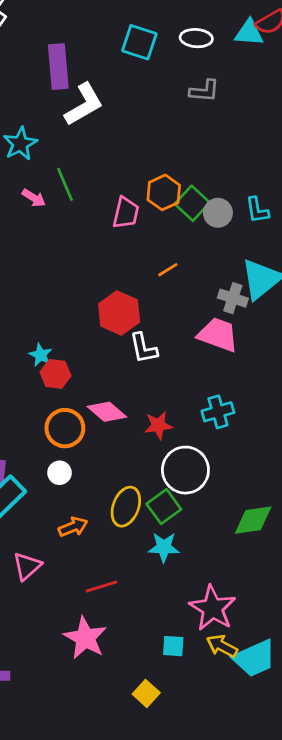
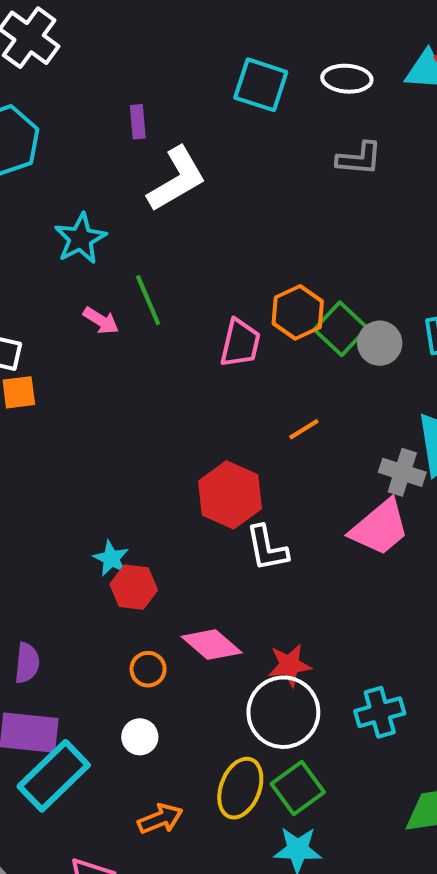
purple rectangle: (58, 67) -> (138, 122), size x0.5
pink trapezoid: (218, 335) -> (380, 528), turned 120
cyan cross: (218, 412) -> (380, 712), moved
orange circle: (65, 428) -> (148, 669), size x0.6
white circle: (185, 470) -> (283, 712), moved

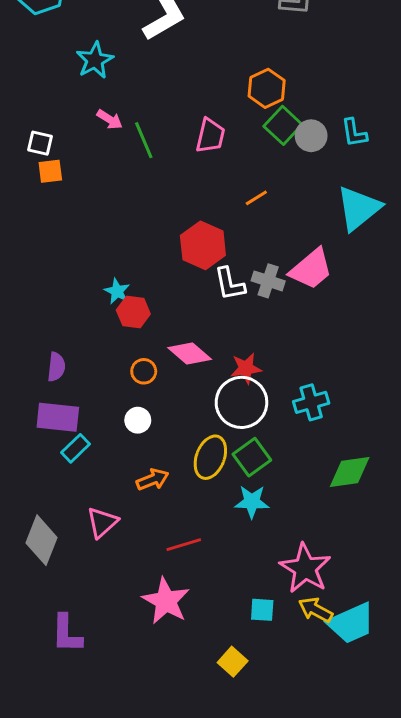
green line: (148, 300) -> (144, 140), moved
orange hexagon: (298, 312) -> (267, 88), moved
gray cross: (402, 472) -> (268, 281), moved
cyan rectangle: (54, 776) -> (76, 448), size x0.6

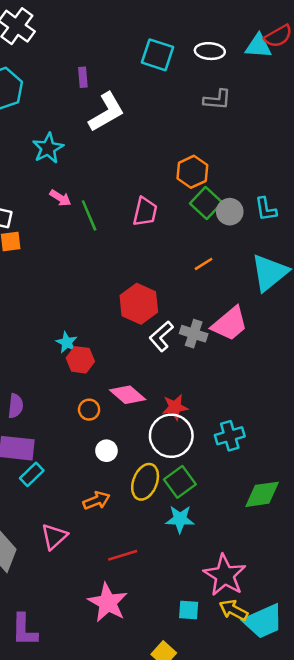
orange line: (256, 198) -> (204, 264), moved
white L-shape: (230, 284) -> (161, 336), turned 60
white circle: (138, 420) -> (106, 451), moved

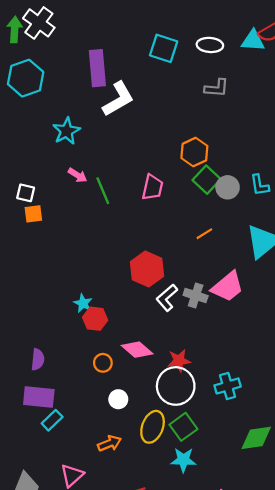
purple rectangle: (83, 77) -> (97, 68), size x2.0

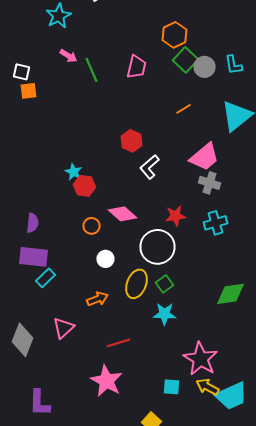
red hexagon: (147, 269) -> (132, 141), size x0.7
gray cross: (196, 296) -> (210, 183), moved
red star: (179, 361) -> (176, 216), moved
cyan cross: (228, 386) -> (216, 223), moved
green square: (183, 427) -> (164, 284), size x0.7

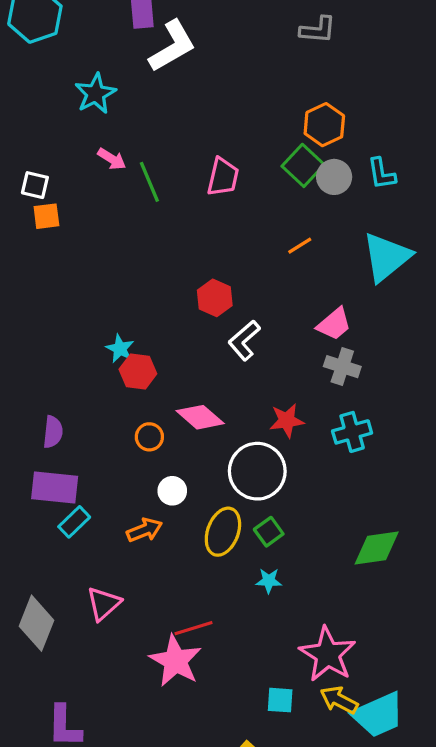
orange hexagon: (174, 35) -> (324, 125), moved
pink trapezoid: (204, 157) -> (334, 324), size x0.7
orange arrow: (98, 299) -> (144, 530), moved
cyan star: (164, 314) -> (269, 581), size x0.7
pink star: (106, 381) -> (176, 661), moved

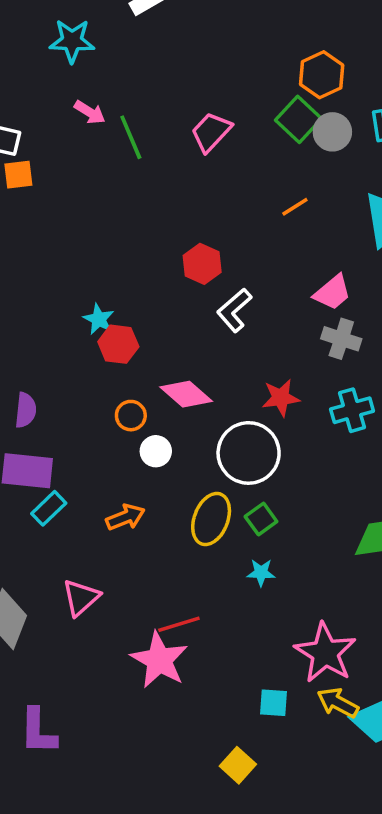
cyan star: (95, 94) -> (72, 41), turned 30
pink trapezoid: (223, 177) -> (211, 132), turned -150
white circle: (172, 491) -> (156, 451), moved

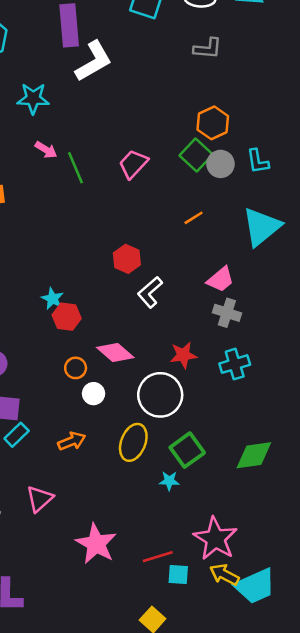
green square: (261, 519) -> (187, 450), moved, size x1.5
red line: (179, 624) -> (158, 557), moved

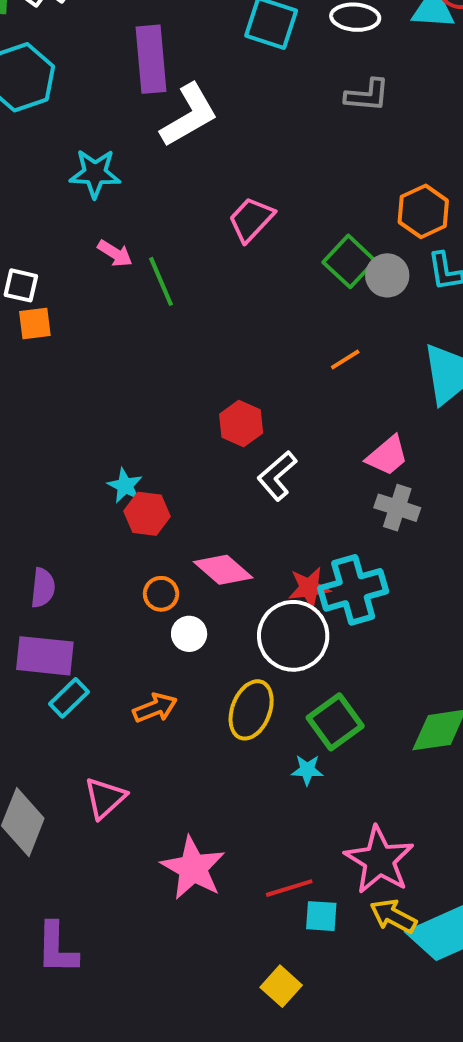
orange hexagon: (213, 123) -> (423, 211), moved
pink trapezoid: (133, 164) -> (251, 219), moved
red star: (183, 355) -> (309, 588), moved
cyan cross: (235, 364) -> (353, 590), moved, size x1.4

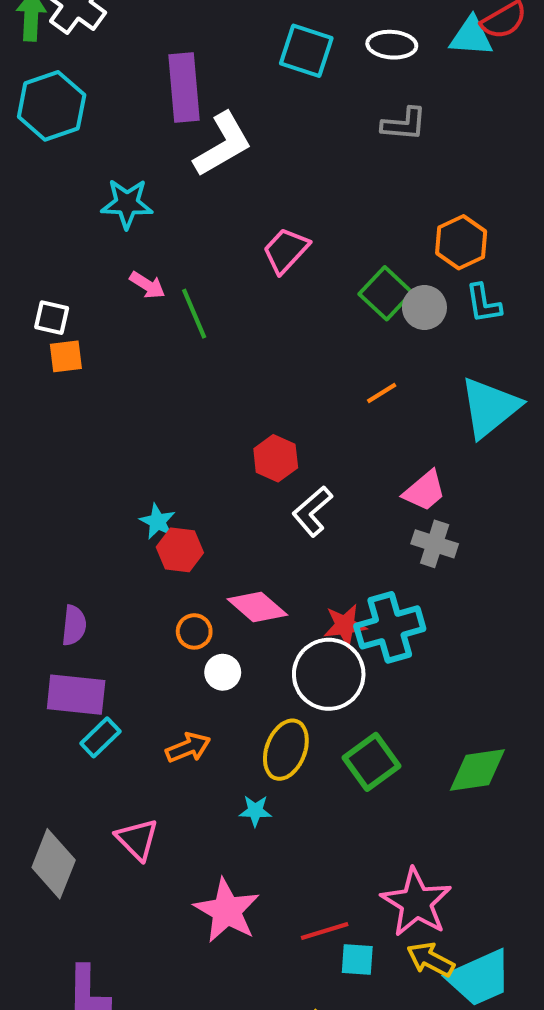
cyan star: (307, 770) -> (255, 811), moved
pink triangle: (105, 798) -> (137, 839), turned -33

